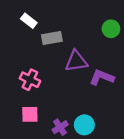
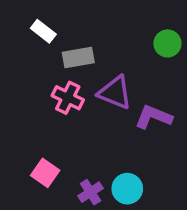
purple triangle: (76, 61) -> (115, 92), turned 30
pink cross: (30, 80) -> (68, 98), moved
pink square: (30, 114) -> (45, 173), turned 36

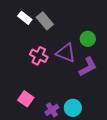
green circle: (167, 43) -> (88, 39), moved
gray rectangle: (78, 57) -> (45, 21), moved, turned 60
purple L-shape: (153, 117) -> (88, 67), turned 130

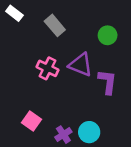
white rectangle: (25, 18) -> (14, 13), moved
green circle: (88, 39) -> (108, 35), moved
purple L-shape: (88, 67) -> (108, 82), turned -55

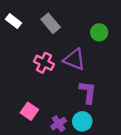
white rectangle: (14, 13) -> (14, 21), moved
purple L-shape: (108, 82) -> (88, 92), moved

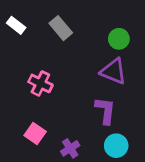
purple triangle: (74, 59) -> (113, 71), moved
pink cross: (44, 63) -> (40, 83), moved
cyan circle: (82, 121) -> (116, 146), moved

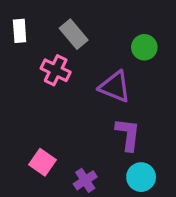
white rectangle: (16, 25) -> (20, 31), turned 48
purple triangle: (113, 71) -> (115, 87), moved
pink cross: (40, 83) -> (56, 70), moved

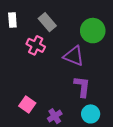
green circle: (144, 47) -> (93, 31), size x1.5

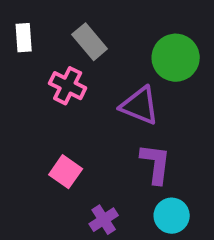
pink square: (27, 104) -> (66, 172), moved

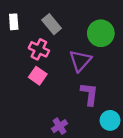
purple triangle: (140, 106) -> (80, 61), turned 50
pink square: (66, 172) -> (38, 76), moved
cyan circle: (172, 216) -> (110, 120), moved

